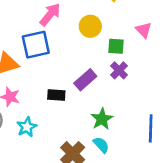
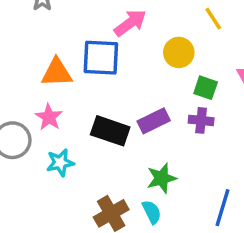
purple cross: (119, 70) -> (201, 120), turned 36
black rectangle: (56, 95) -> (110, 131), size x1.5

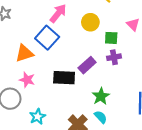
blue square: (101, 58) -> (47, 38), turned -35
cyan star: (60, 163) -> (37, 117), moved

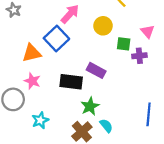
purple cross: (114, 57) -> (139, 56), moved
purple rectangle: (87, 65) -> (96, 70), turned 66
green star: (101, 96) -> (90, 106), moved

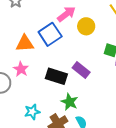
yellow circle: (103, 26) -> (86, 26), moved
green star: (90, 106) -> (70, 102), turned -30
cyan star: (40, 120) -> (32, 112), moved

